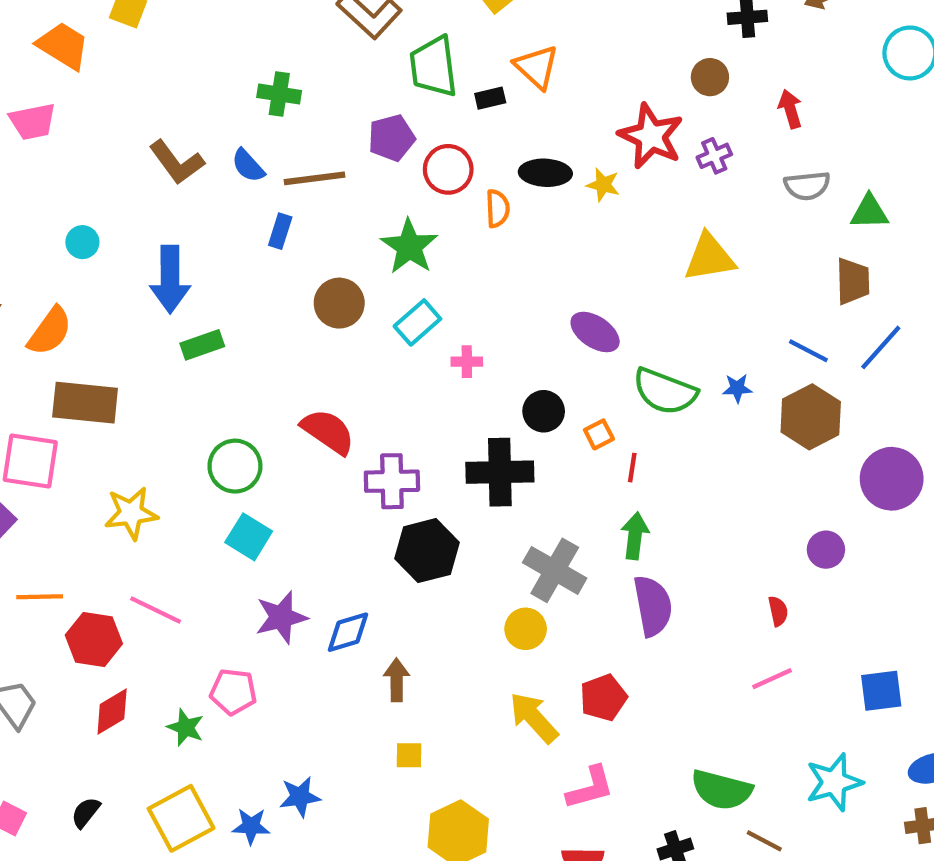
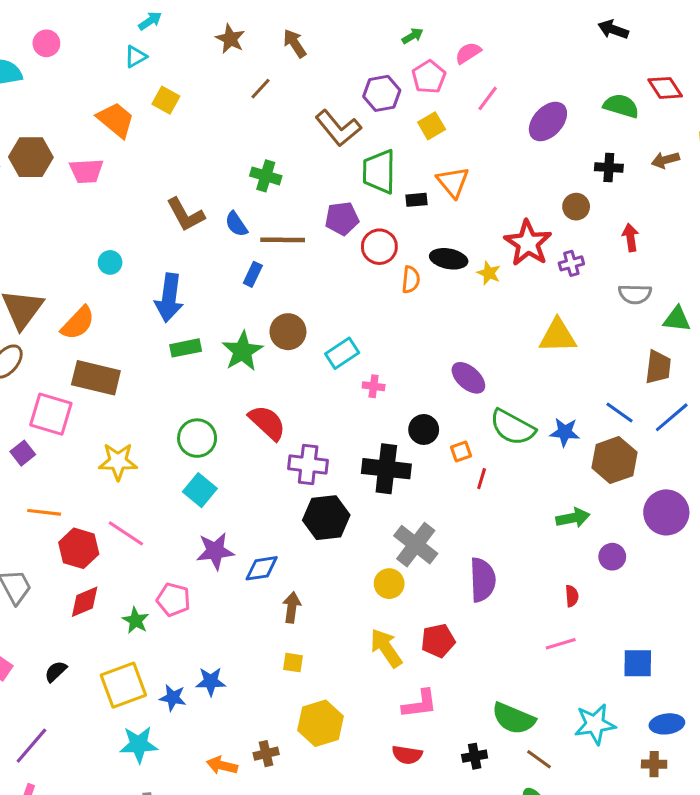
green star: (409, 247) -> (242, 351), moved
blue star: (737, 388) -> (565, 432), size x1.4
green arrow: (635, 536) -> (573, 518), moved, turned 64

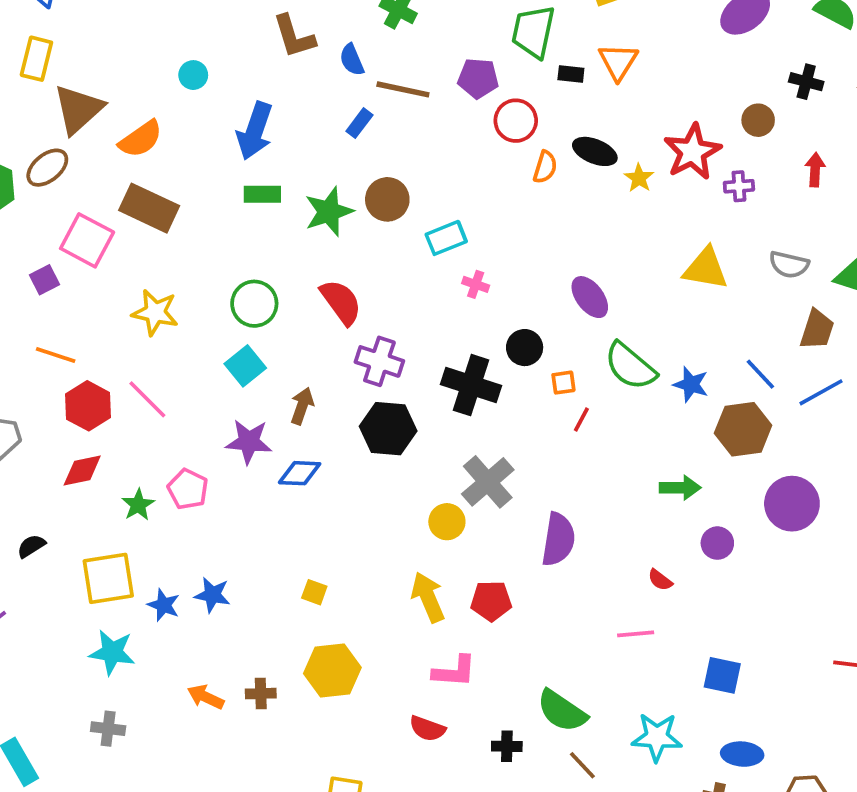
gray semicircle: (635, 294) -> (789, 265), moved
red semicircle: (572, 596) -> (660, 580), turned 120
brown arrow: (292, 607) -> (302, 406), moved

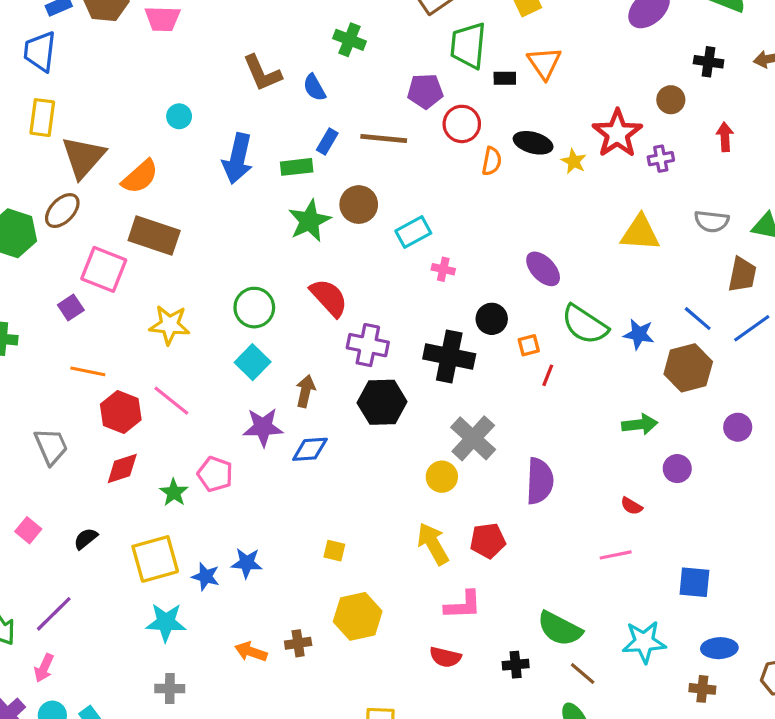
brown line: (403, 89) -> (384, 138), moved
green rectangle: (262, 194) -> (297, 167), moved
purple circle: (792, 504) -> (738, 427), size x0.6

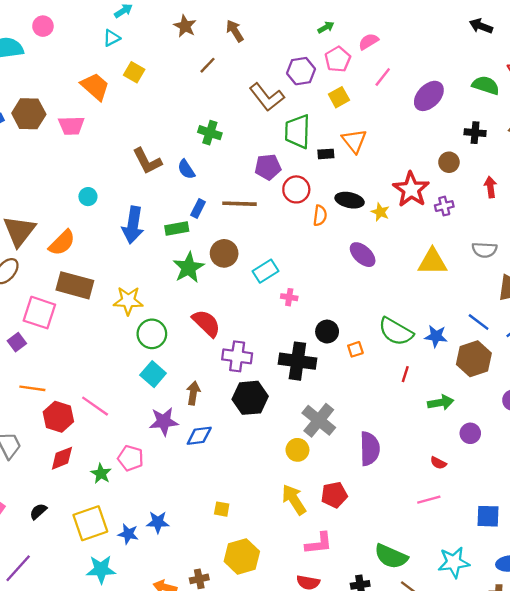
purple ellipse: (543, 269) -> (363, 255), moved
yellow star: (170, 325) -> (128, 301), moved
red line: (548, 375) -> (405, 374), moved

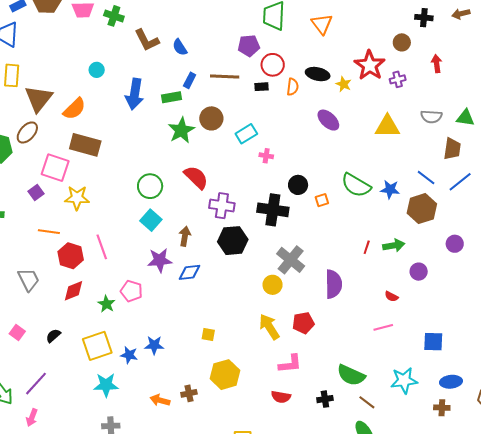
green cross: (210, 133) -> (114, 16), moved
black rectangle: (326, 154) -> (262, 87), moved
yellow star: (128, 301) -> (77, 198), moved
red line: (405, 374) -> (367, 247), moved
pink line: (95, 406) -> (102, 247), turned 35

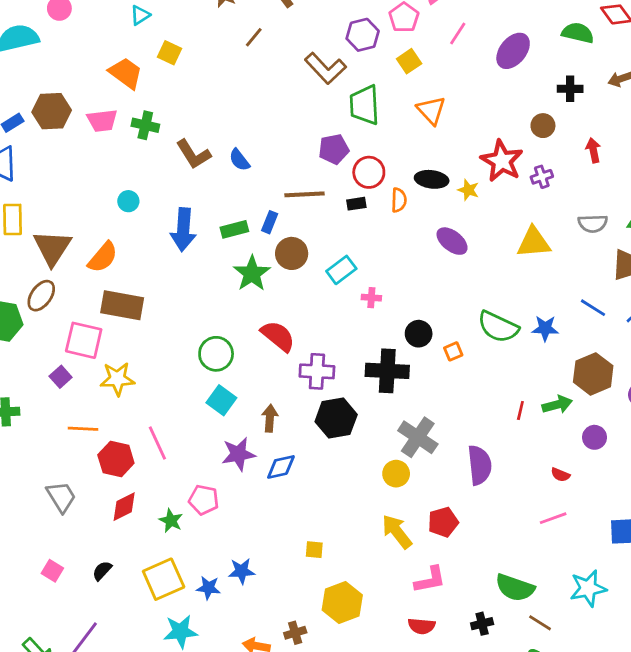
blue rectangle: (190, 80) -> (270, 222), moved
brown hexagon: (422, 209) -> (593, 374), moved

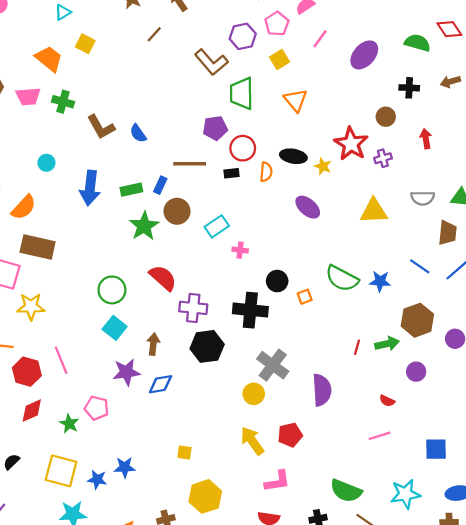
yellow square: (164, 579) -> (61, 471), turned 36

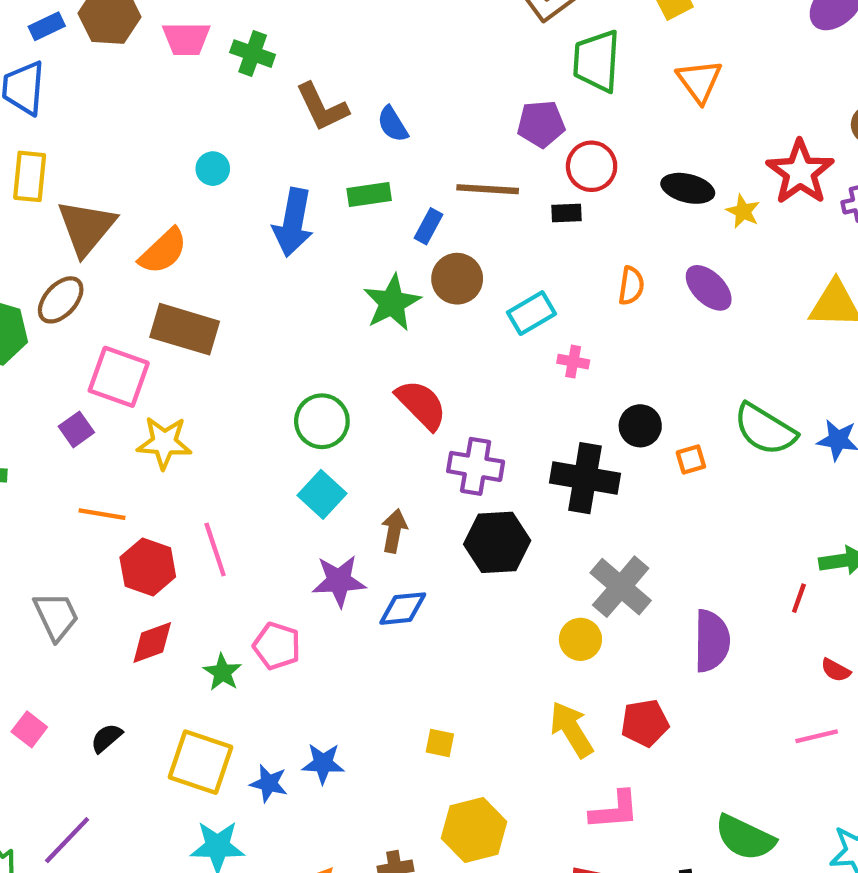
orange semicircle: (266, 172) -> (631, 286), moved
green rectangle: (131, 190) -> (369, 194), moved
red line: (357, 347) -> (799, 598), moved

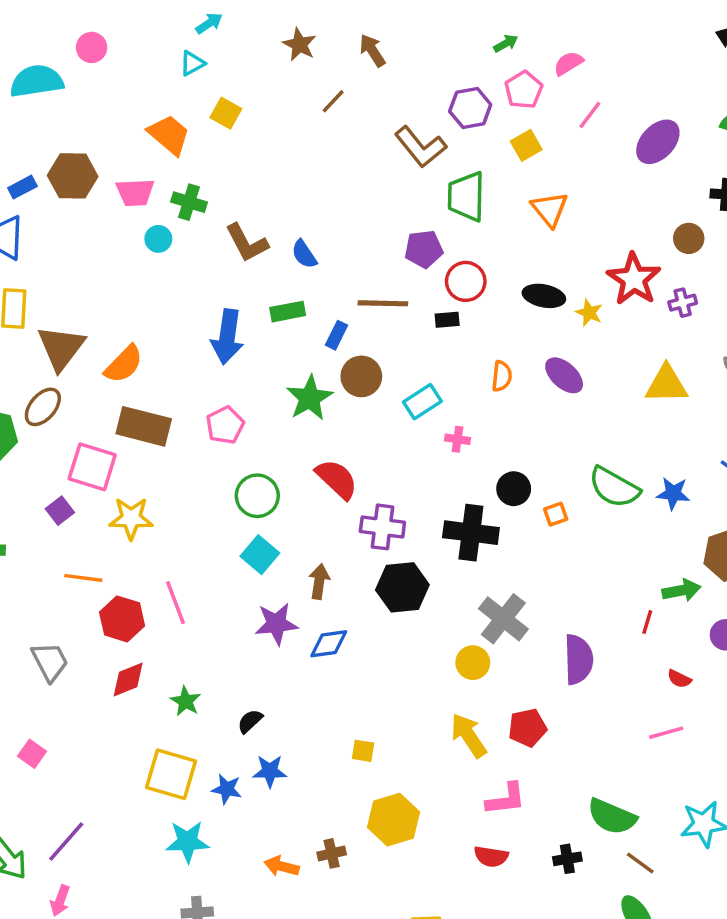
cyan circle: (213, 169) -> (158, 239), moved
pink pentagon: (277, 646) -> (225, 425), moved, turned 30
black semicircle: (106, 738) -> (250, 721), moved

